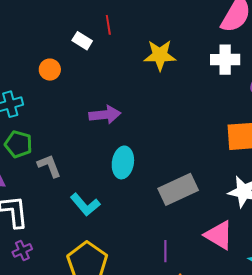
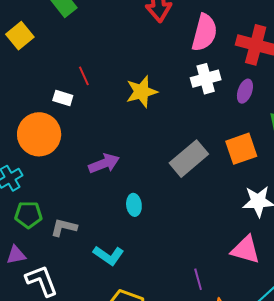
orange circle: (50, 70) -> (39, 134), size x2.0
cyan ellipse: (123, 162) -> (134, 205), size x0.7
gray L-shape: (49, 166) -> (64, 227), turned -40
gray rectangle: (178, 189) -> (189, 159), moved

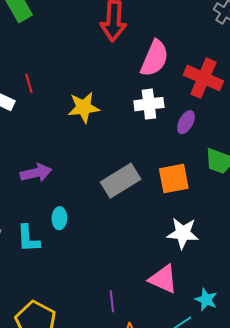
cyan L-shape: (109, 255) -> (28, 239), moved, turned 44

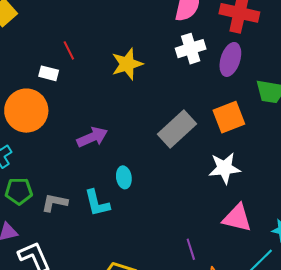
purple ellipse: (186, 122) -> (230, 59), size x1.4
white star: (183, 233) -> (225, 168), moved

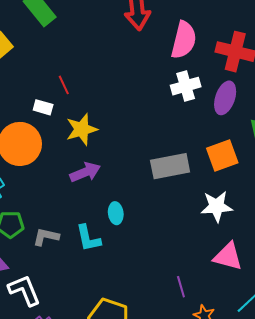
yellow star: (127, 64) -> (82, 129), moved
gray rectangle: (177, 129) -> (170, 166), turned 30

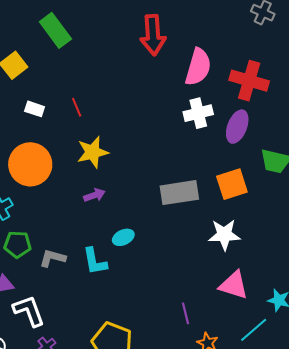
white rectangle: (43, 107) -> (35, 109), moved
purple arrow: (85, 172) -> (94, 195), size x0.7
cyan ellipse: (116, 213) -> (123, 237), turned 70

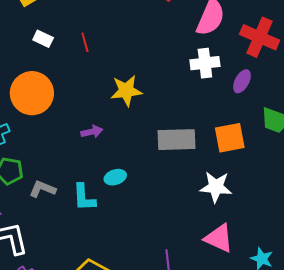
purple ellipse: (237, 127) -> (242, 81), size x0.7
yellow star: (93, 152) -> (126, 91), moved

